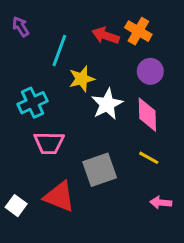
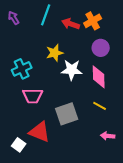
orange cross: (138, 31) -> (93, 21), turned 30
cyan line: (59, 50) -> (46, 15), moved
white star: (107, 104) -> (72, 70), turned 30
white square: (16, 206) -> (19, 145), moved

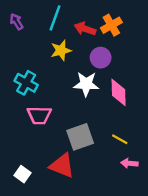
purple circle: (101, 48) -> (101, 58), moved
yellow star: (55, 53) -> (61, 50), moved
cyan cross: (22, 69) -> (26, 83), turned -36
yellow line: (100, 106) -> (120, 139), moved
red triangle: (40, 132) -> (62, 166), moved

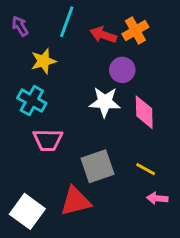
yellow star: (61, 50) -> (43, 61), moved
red triangle: (62, 166) -> (76, 201), turned -36
white square: (23, 174) -> (27, 211), size x1.6

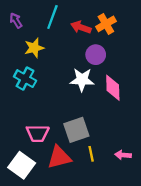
pink trapezoid: (48, 140) -> (38, 133), moved
yellow line: (146, 169) -> (91, 154), moved, turned 49

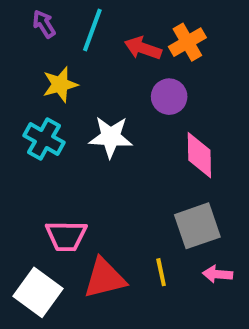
purple arrow: (16, 20) -> (44, 24), moved
white star: (82, 80) -> (111, 137), moved
gray square: (76, 130) -> (197, 226), moved

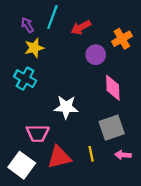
purple arrow: (44, 24) -> (27, 25), moved
orange cross: (187, 42) -> (122, 39), moved
red arrow: (143, 48) -> (81, 27), turned -48
white star: (111, 137) -> (66, 107), moved

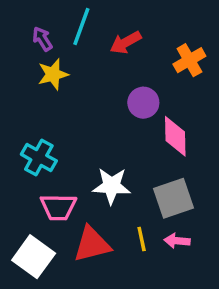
purple circle: (96, 55) -> (143, 103), moved
cyan cross: (25, 79) -> (39, 158), moved
white star: (66, 107) -> (111, 186), moved
pink arrow: (123, 155) -> (177, 241), moved

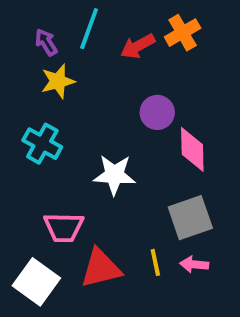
orange cross: (189, 60) -> (183, 33), moved
cyan cross: (39, 158) -> (42, 144), moved
white star: (111, 186) -> (114, 175), moved

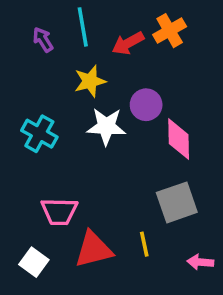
cyan line: (89, 29) -> (83, 27), turned -30
yellow star: (58, 81) -> (90, 81), moved
white star: (114, 175) -> (106, 126), moved
pink arrow: (194, 264) -> (200, 262), moved
white square: (36, 282) -> (34, 262), size x0.7

